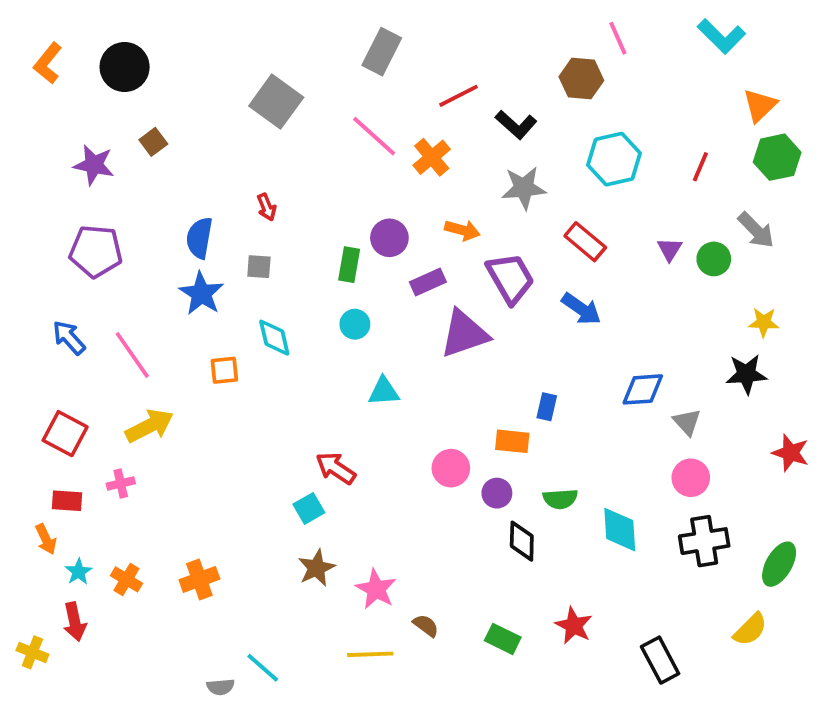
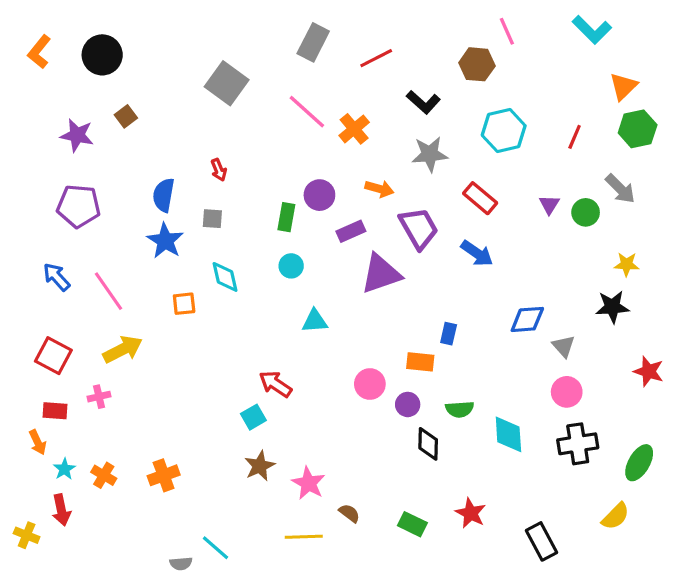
red line: (459, 96) -> (376, 58), moved

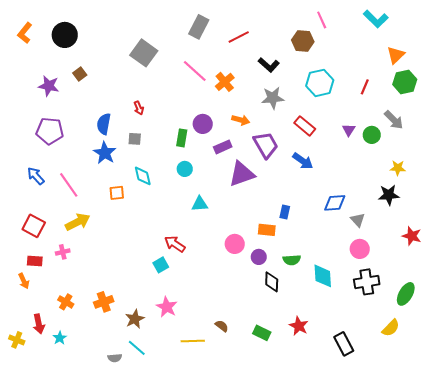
brown star: (260, 466) -> (135, 319), moved
cyan star: (64, 469) -> (60, 338), moved
pink star: (308, 483) -> (167, 307), moved

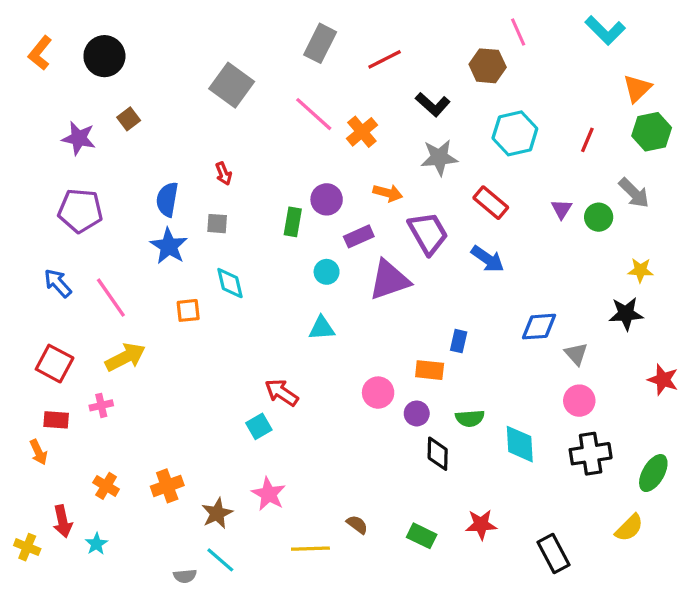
cyan circle: (185, 169) -> (327, 272), moved
red star: (299, 326) -> (481, 525), turned -30

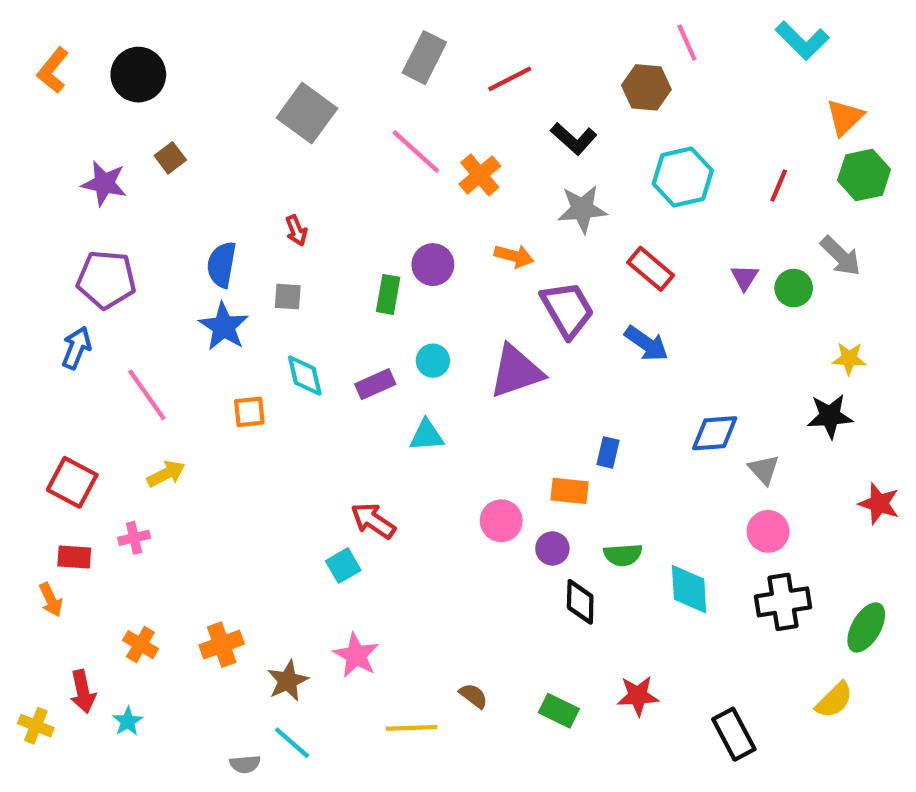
purple rectangle: (359, 236) -> (375, 384), moved
blue arrow: (58, 283) -> (76, 348), moved, turned 64
yellow arrow: (125, 357) -> (166, 474), size x0.7

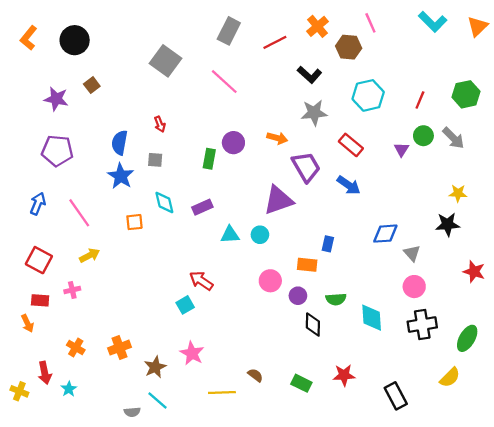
orange triangle: (845, 117) -> (478, 26), moved
orange cross: (480, 175) -> (317, 26), moved
green circle: (794, 288) -> (423, 136), moved
blue arrow: (76, 348) -> (38, 204), moved
cyan circle: (433, 361) -> (260, 235), moved

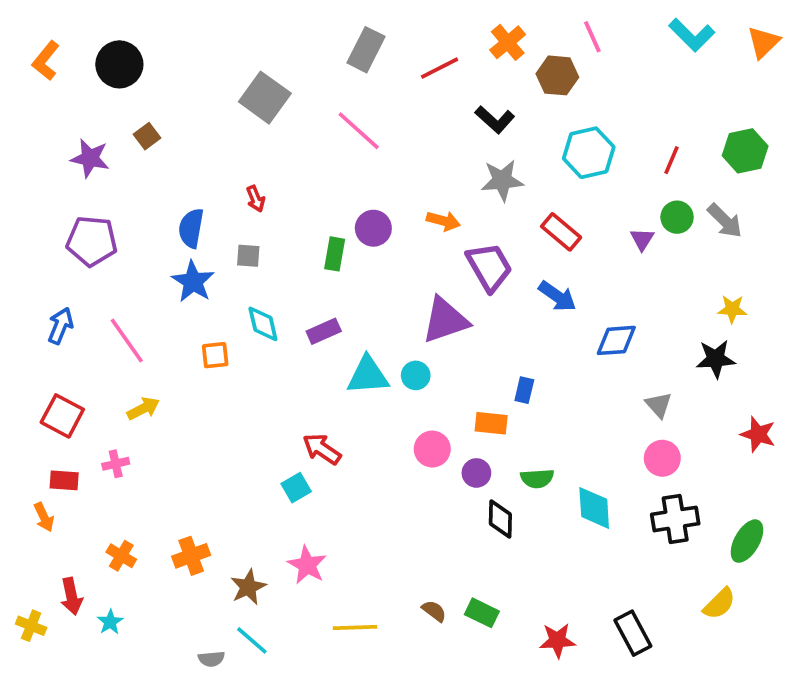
blue diamond: (385, 234) -> (616, 340), moved
cyan triangle: (230, 235) -> (368, 375), size x1.4
brown semicircle: (255, 375) -> (434, 611), moved
red star: (344, 375) -> (557, 640), moved

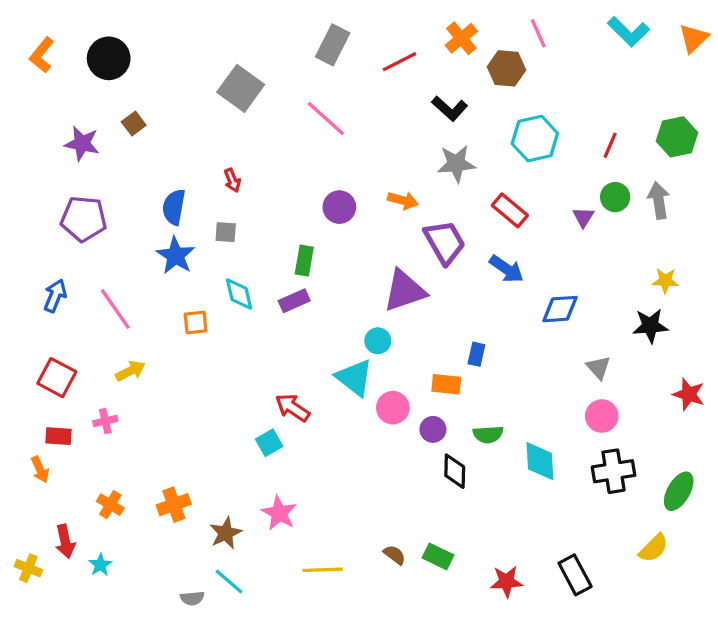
gray arrow: (725, 221) -> (659, 200), turned -144
green rectangle: (335, 254) -> (304, 261), moved
cyan triangle: (368, 375) -> (354, 378), moved, turned 42

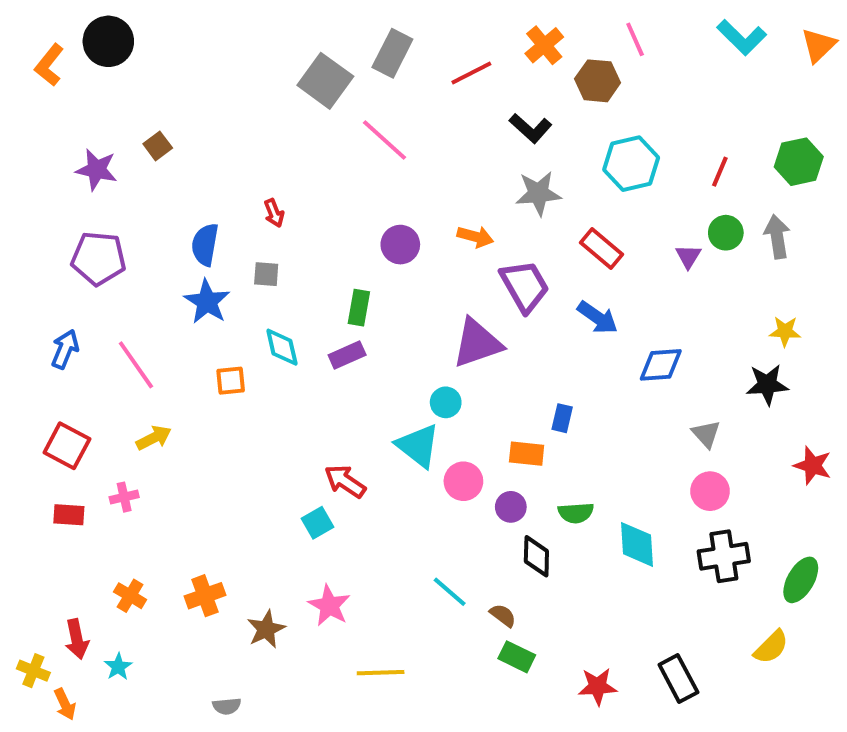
black circle: (109, 58) -> (108, 41), moved
gray square: (241, 88) -> (325, 81), moved
orange arrow: (40, 470) -> (65, 704), moved
brown semicircle: (395, 555) -> (503, 615), moved
cyan line: (229, 582) -> (450, 592), moved

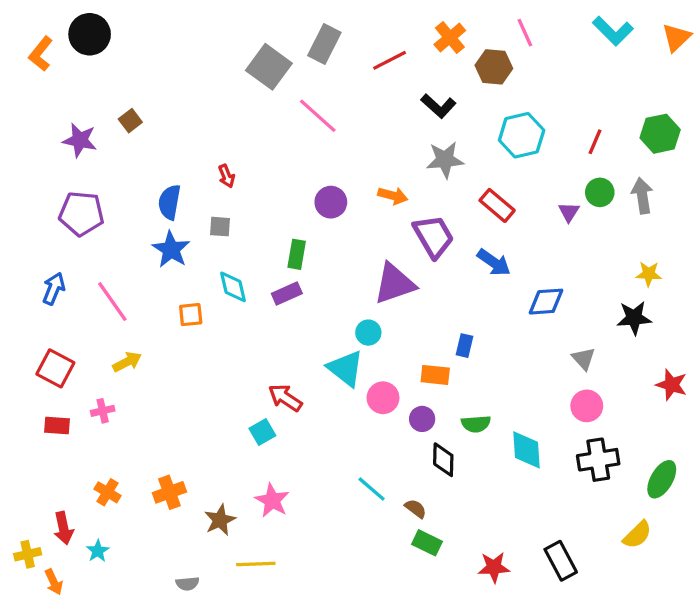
yellow cross: (33, 671) -> (28, 554), turned -35
yellow line: (381, 673) -> (256, 564), moved

